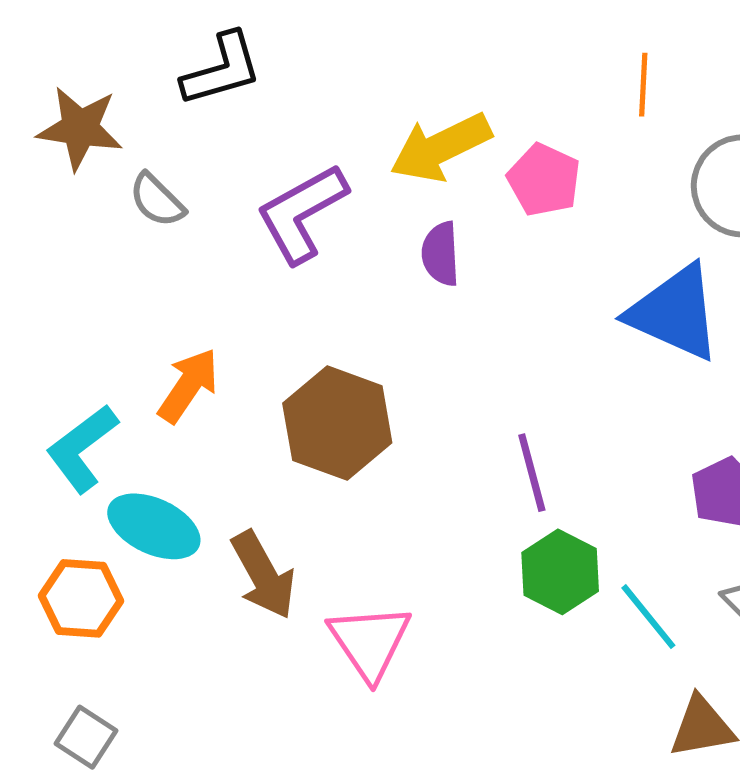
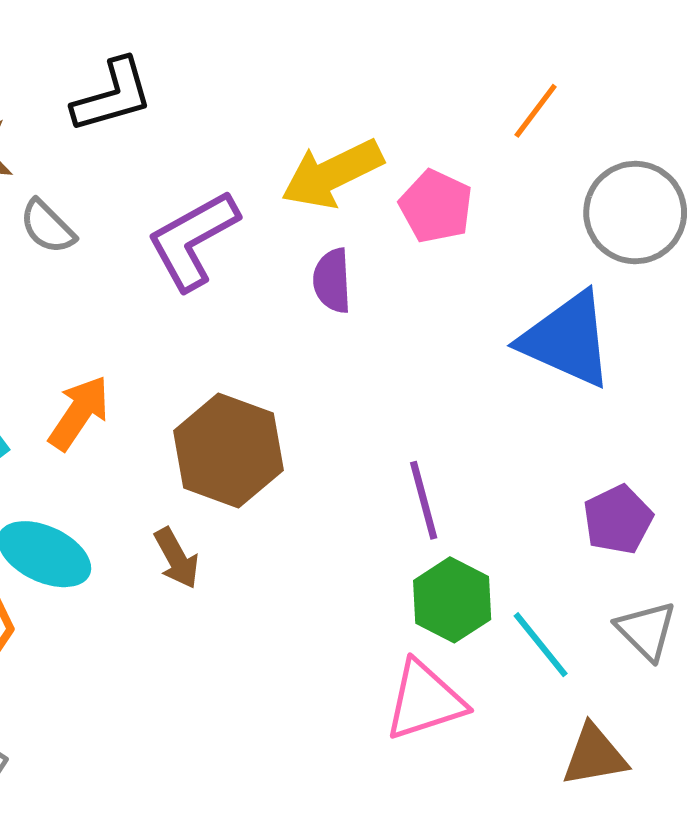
orange line: (643, 85) -> (536, 111), turned 34
brown arrow: (263, 575) -> (177, 558), moved, size x0.7
pink triangle: (370, 642) -> (425, 701), moved, turned 46

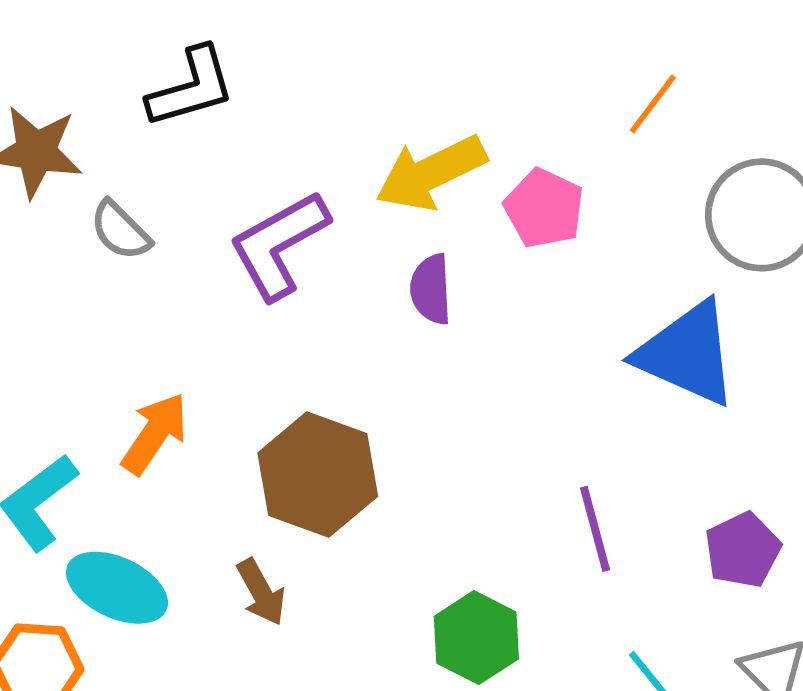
purple line: (424, 500) -> (595, 529), moved
green hexagon: (452, 600) -> (476, 638), moved

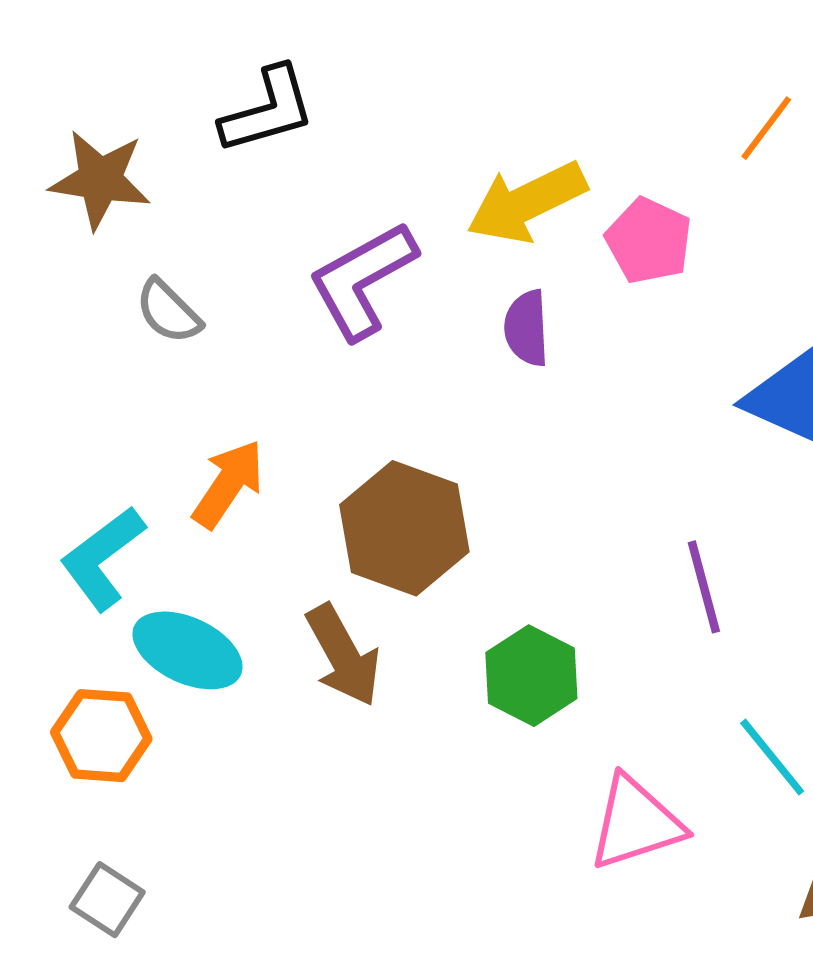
gray semicircle: (120, 230) -> (168, 311), moved
brown arrow: (261, 592) -> (343, 655), size x1.4
green hexagon: (476, 638) -> (531, 676), moved

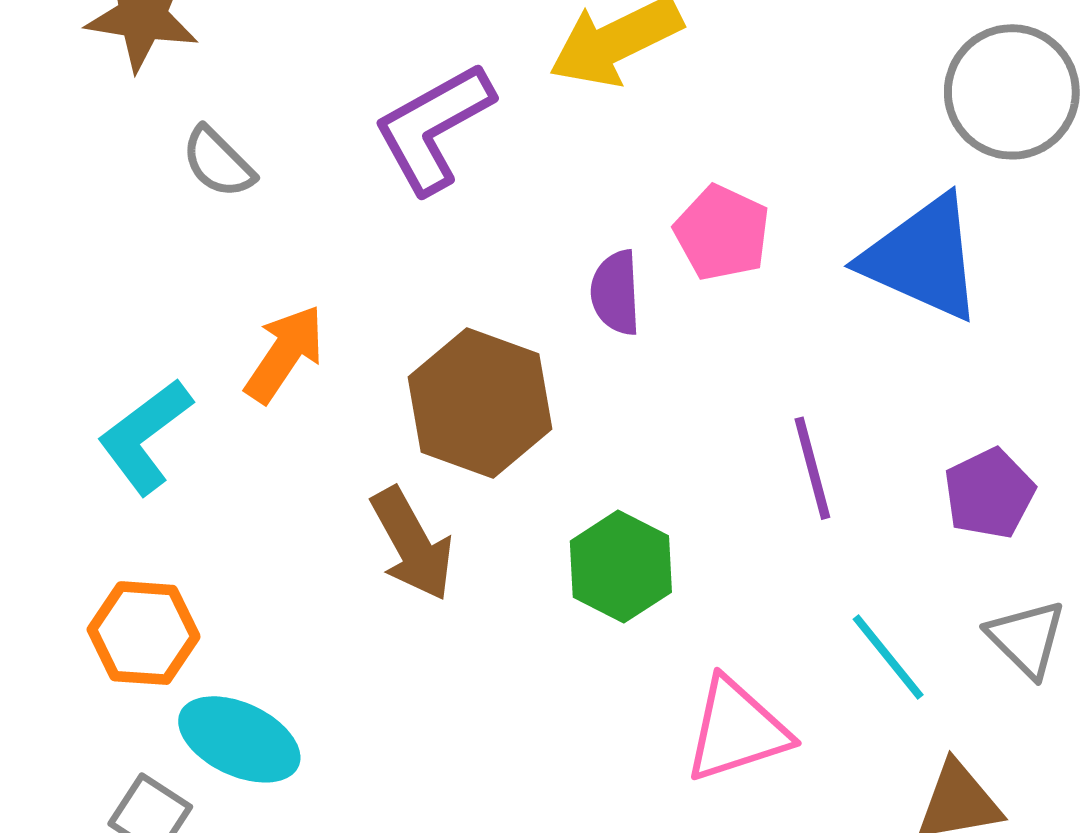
pink pentagon: (649, 241) -> (722, 233), moved
purple semicircle: (527, 328) -> (616, 293), moved
cyan ellipse: (187, 650) -> (239, 739), moved

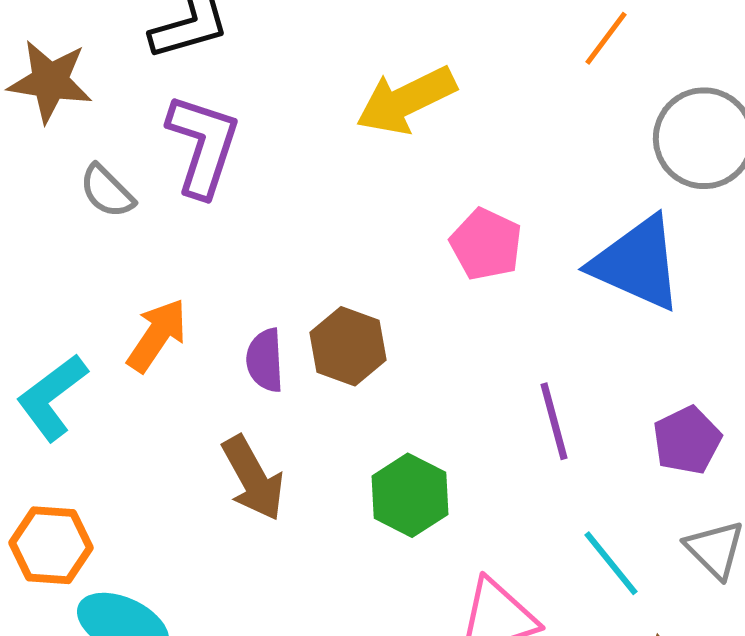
purple L-shape: (433, 128) -> (203, 145), moved, turned 137
purple semicircle: (616, 293) -> (265, 360), moved
brown hexagon: (480, 403) -> (348, 346), moved, size x0.7

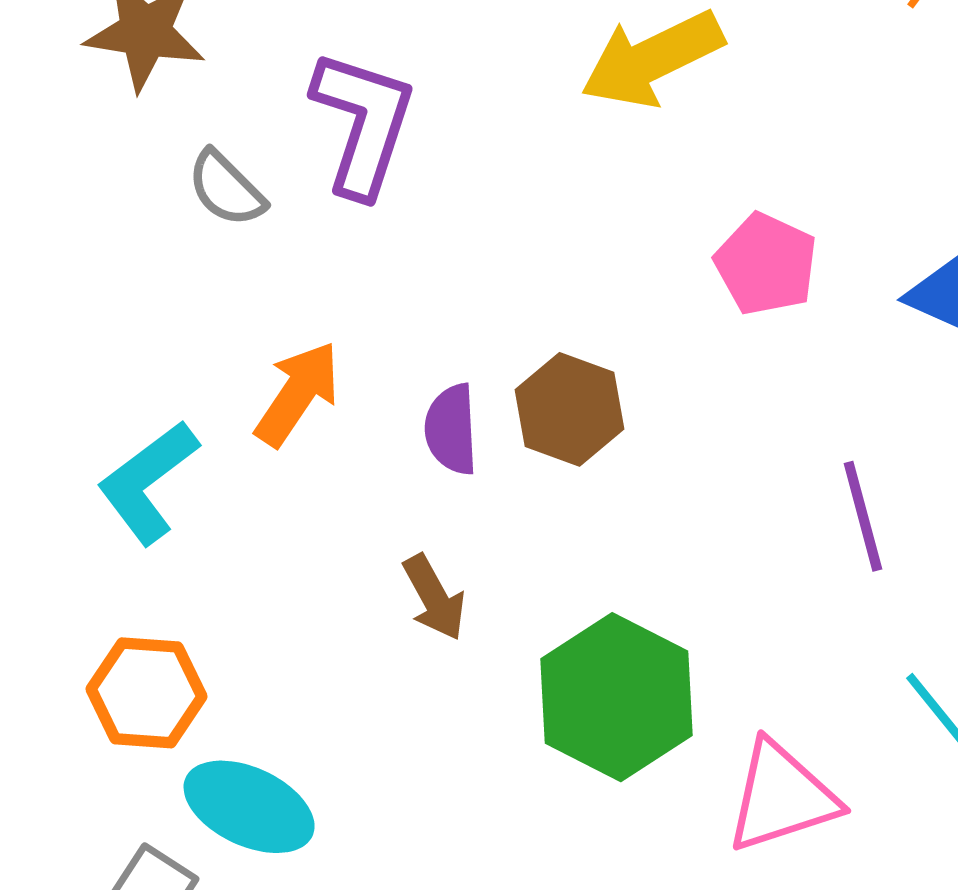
brown arrow: (253, 478) -> (434, 597), size x0.7
green hexagon: (410, 495) -> (617, 697), moved, size x1.4

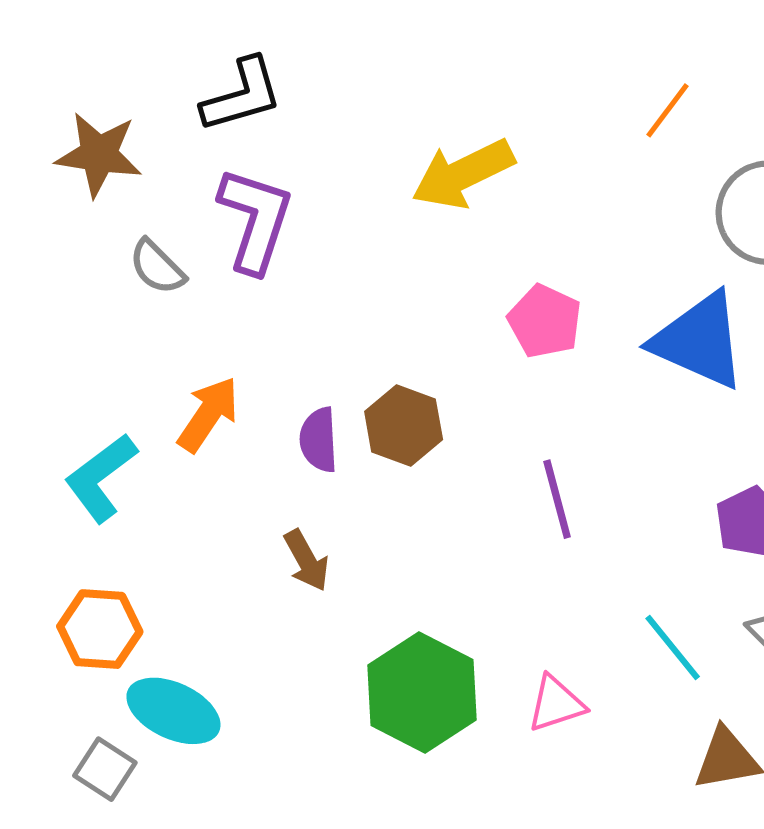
purple line: (863, 516) -> (557, 499), moved
green hexagon: (617, 697) -> (422, 692), moved
pink triangle: (782, 797) -> (556, 704), size x0.7

